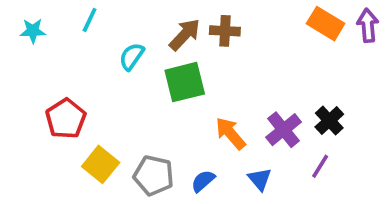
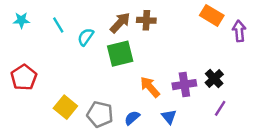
cyan line: (90, 20) -> (58, 25), moved, turned -56
purple arrow: (368, 25) -> (239, 31), moved
red pentagon: (66, 119) -> (24, 77), moved
purple cross: (284, 130) -> (184, 85), turned 30
purple line: (320, 166) -> (220, 108), moved

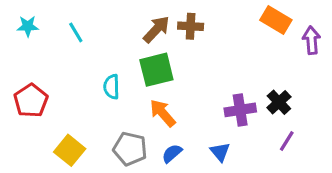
cyan semicircle: (86, 37) -> (111, 87), moved, turned -36
orange arrow: (150, 87) -> (163, 113), moved
yellow square: (65, 107) -> (70, 150), moved

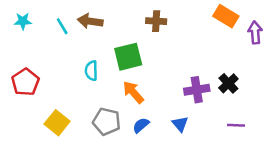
brown arrow: (156, 29) -> (90, 21), moved, turned -125
purple line: (287, 141) -> (236, 125), moved, turned 60

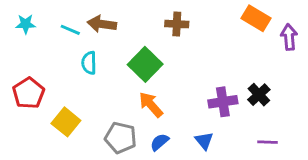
cyan line: (62, 26) -> (70, 30), turned -36
green square: (128, 57) -> (145, 64), turned -32
cyan semicircle: (91, 71) -> (89, 63), moved
yellow square: (57, 123) -> (66, 122), moved

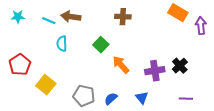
green square: (145, 64) -> (101, 45), size x0.7
orange arrow: (151, 105) -> (121, 65), moved

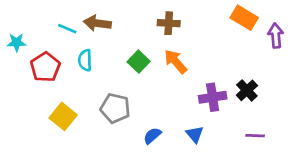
cyan star: (18, 17) -> (16, 42), moved
red pentagon: (20, 65) -> (45, 67), moved
orange arrow: (121, 65) -> (176, 62), moved
gray pentagon: (84, 96) -> (115, 108), moved

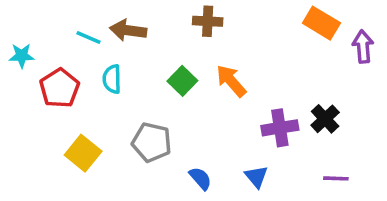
brown cross: (169, 23) -> (208, 21), moved
blue semicircle: (152, 136) -> (200, 178), turned 90

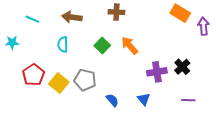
cyan line: (88, 38) -> (32, 19), moved
cyan star: (22, 56) -> (12, 42), moved
red pentagon: (60, 88) -> (33, 75), moved
yellow square: (83, 153) -> (59, 83), moved

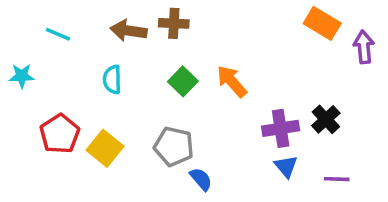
brown cross: (116, 12) -> (174, 23), moved
gray pentagon: (85, 80) -> (174, 146), moved
blue triangle: (144, 99) -> (286, 166), moved

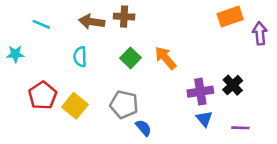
orange rectangle: (322, 23) -> (230, 17), turned -50

